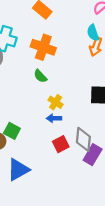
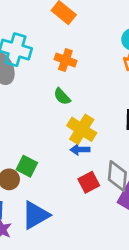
orange cross: (43, 47) -> (65, 60), size x0.7
yellow cross: (56, 102) -> (82, 129), size x1.5

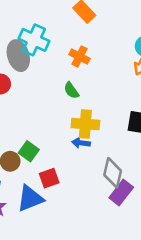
yellow cross: (82, 129) -> (85, 124), turned -36
red square: (89, 182) -> (49, 178), moved

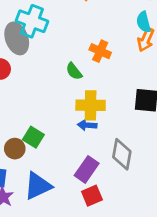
orange cross: (79, 56) -> (100, 51), moved
red square: (49, 178) -> (92, 196), moved
purple rectangle: (121, 192) -> (87, 169), moved

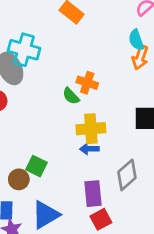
orange cross: (100, 51) -> (87, 83), moved
gray diamond: (122, 154) -> (127, 175), turned 44
purple rectangle: (87, 169) -> (93, 194), turned -35

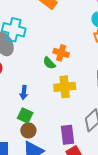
blue arrow: (89, 149) -> (24, 93), moved, turned -80
brown circle: (19, 179) -> (28, 130), moved

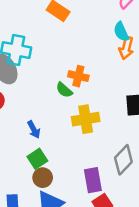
blue arrow: (24, 93) -> (34, 130), turned -32
green square: (25, 116) -> (37, 159), turned 35

